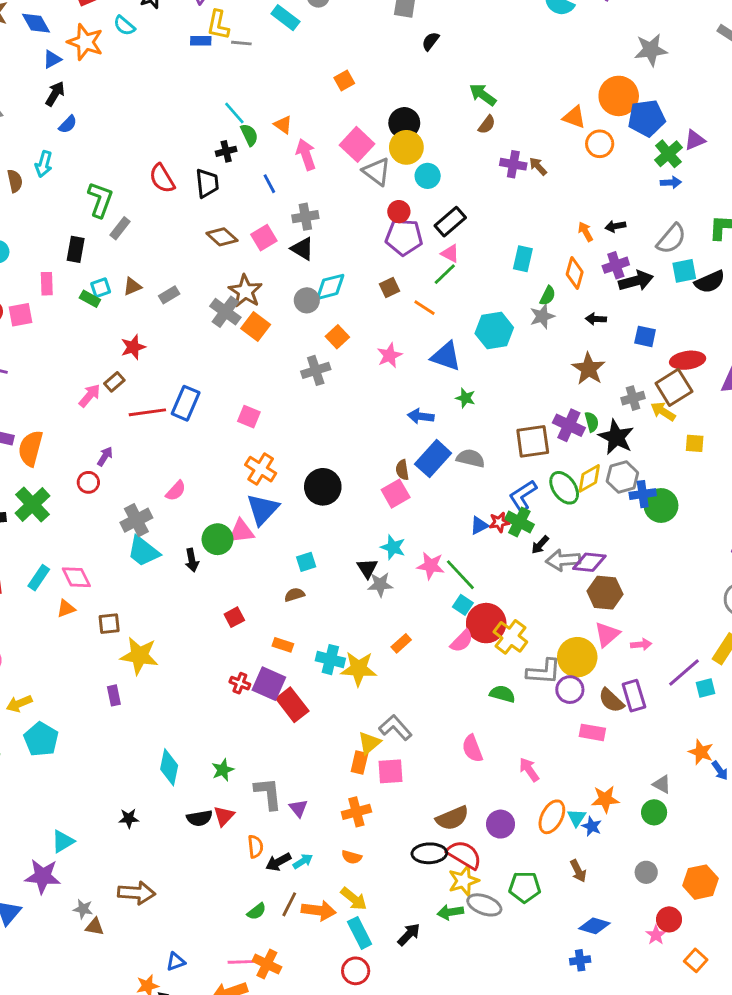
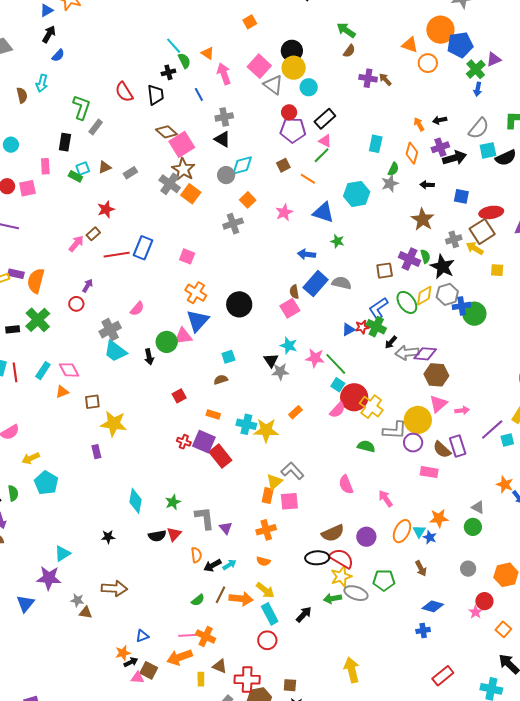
blue arrow: (671, 182) -> (478, 89), turned 104
pink square: (264, 238) -> (182, 144), moved, size x1.4
brown square: (533, 441) -> (385, 271), size x0.7

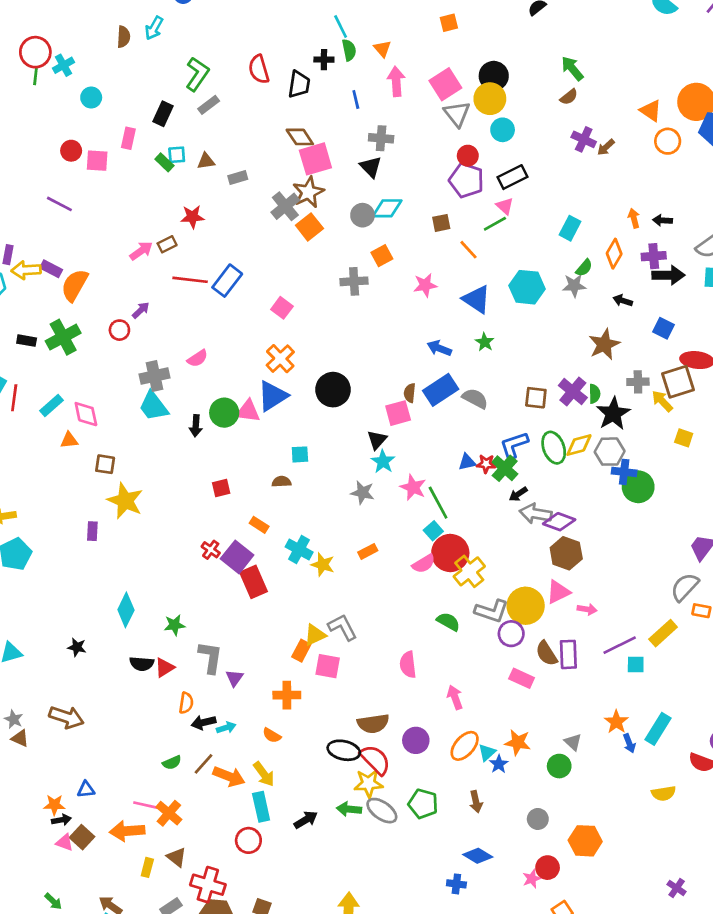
brown arrow: (385, 79) -> (606, 147), turned -104
black triangle: (271, 360) -> (377, 440), moved
yellow star: (266, 430) -> (323, 565), size x0.7

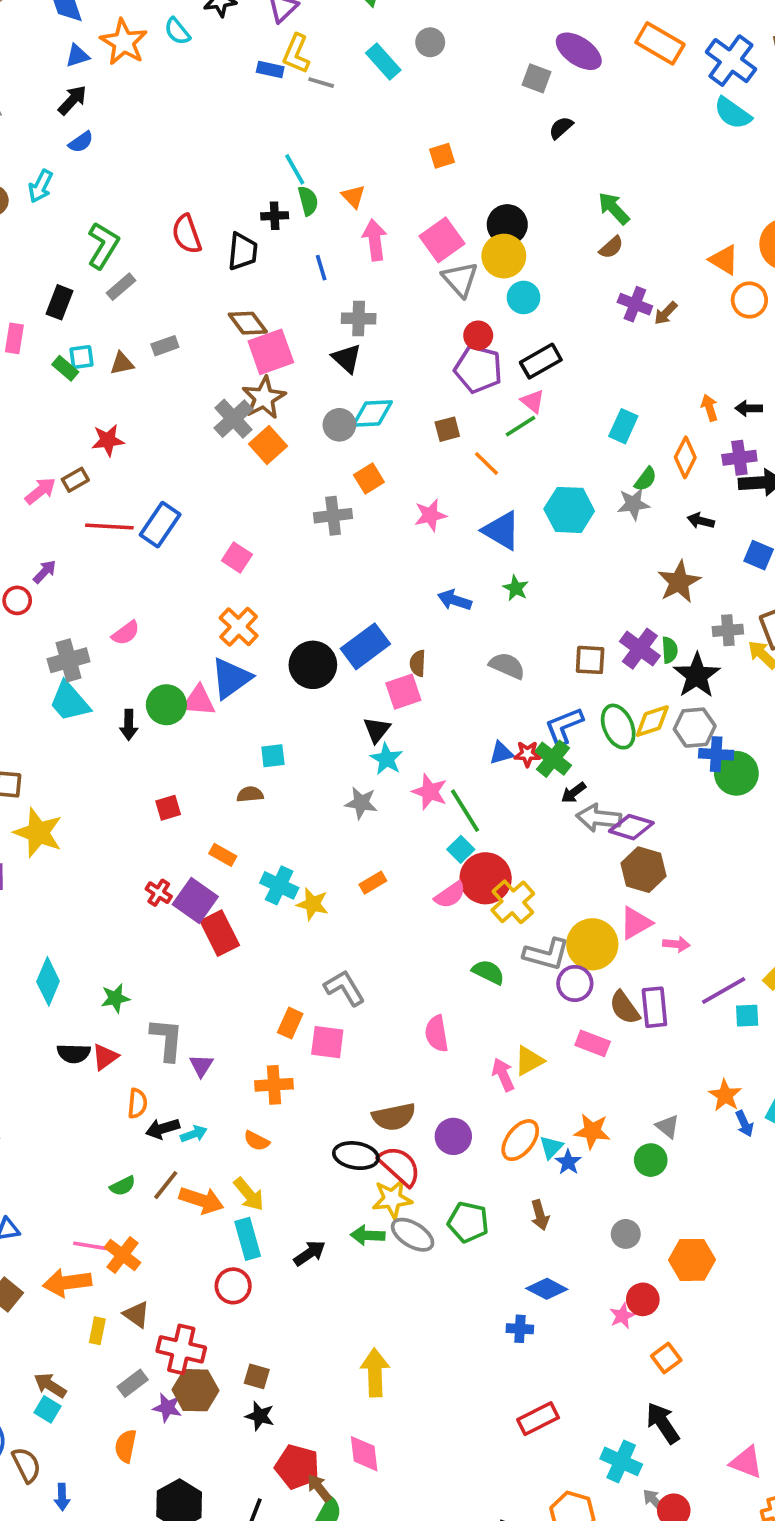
gray rectangle: (238, 178) -> (165, 346), moved
blue rectangle: (441, 390) -> (365, 646), moved
yellow triangle: (315, 635) -> (529, 1061), moved

